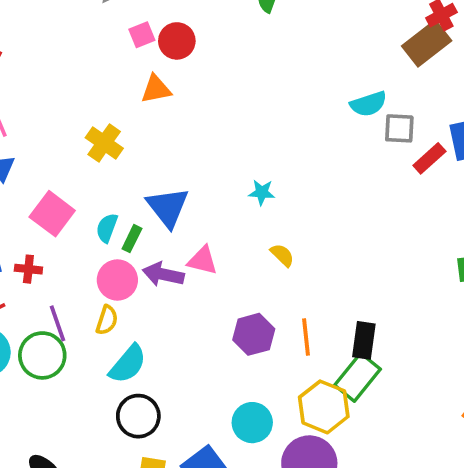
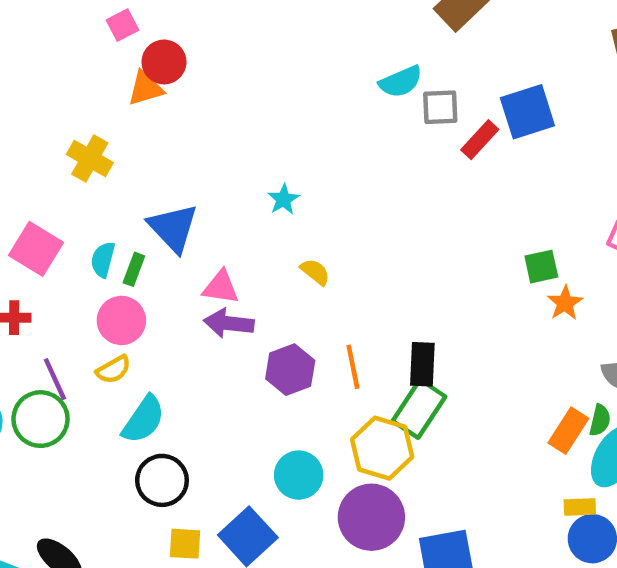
red circle: (177, 41) -> (164, 62), moved
cyan star: (262, 192) -> (283, 199), turned -30
purple arrow: (163, 274) -> (229, 323), moved
yellow semicircle: (107, 320) -> (113, 369), turned 48

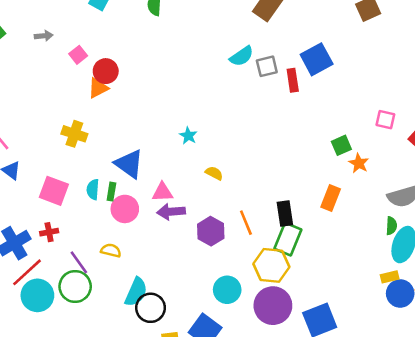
red rectangle: (480, 140) -> (293, 80), turned -40
pink circle: (121, 320) -> (125, 209), moved
yellow semicircle: (113, 369) -> (111, 250), turned -126
cyan semicircle: (143, 419) -> (136, 292), moved
orange rectangle: (568, 431) -> (331, 198), moved

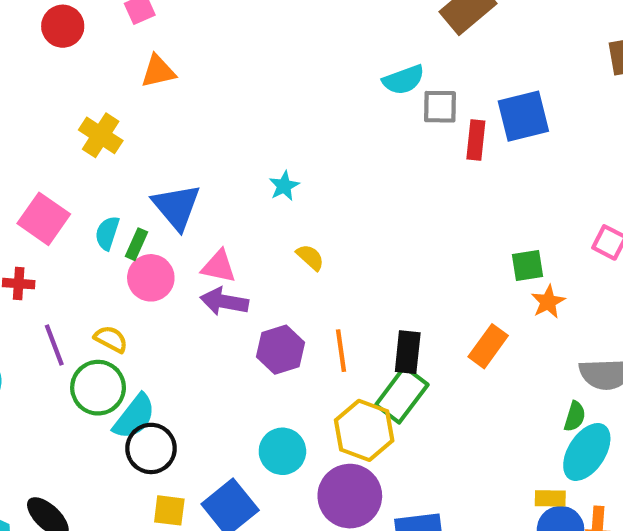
red circle: (106, 71) -> (63, 26), moved
green circle: (75, 286) -> (98, 388), moved

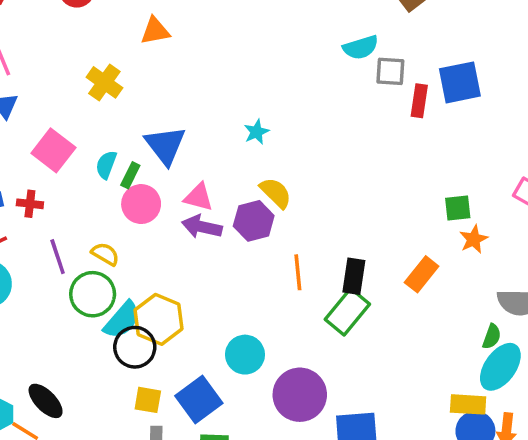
yellow semicircle: (310, 257) -> (276, 193), size x1.4
purple hexagon: (281, 350) -> (254, 221), moved
yellow hexagon: (364, 430) -> (159, 319), moved
yellow rectangle: (550, 498) -> (468, 404), size x1.4

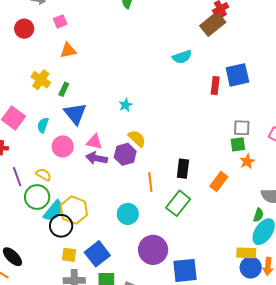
gray square: (390, 71) -> (242, 128), moved
green rectangle: (130, 175) -> (64, 89), moved
black rectangle: (354, 276) -> (183, 169), moved
cyan circle: (245, 355) -> (128, 214), moved

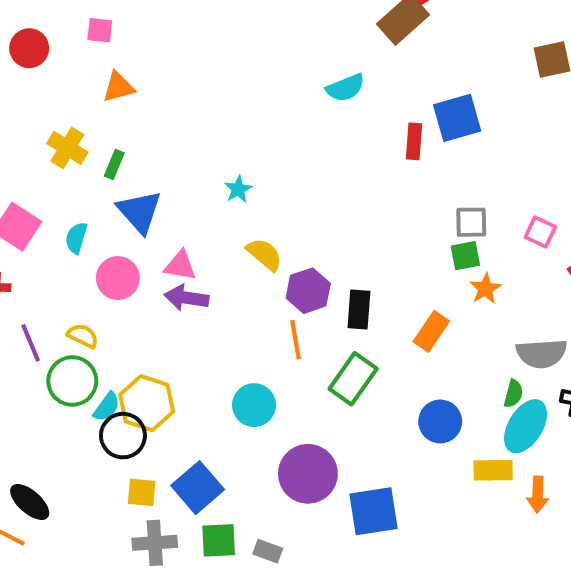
pink square: (60, 21) -> (100, 30), turned 32
purple hexagon: (125, 154) -> (308, 291), moved
cyan semicircle: (54, 211) -> (107, 407), size x0.7
blue circle: (251, 267) -> (440, 421), moved

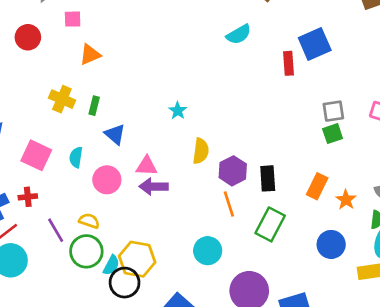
blue triangle: (139, 212) -> (115, 134), size x0.7
yellow semicircle: (264, 254) -> (201, 151), turned 65
orange star: (485, 289) -> (346, 200), moved

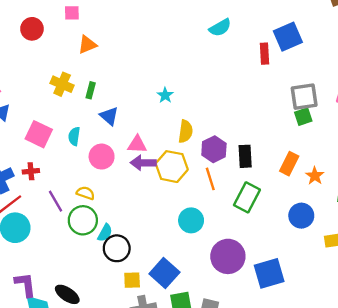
gray square: (333, 111) -> (304, 97), size x1.4
yellow hexagon: (137, 259) -> (172, 167), moved

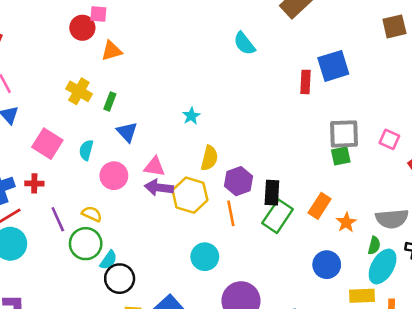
cyan semicircle: (220, 28) -> (244, 44), moved, turned 75
red circle: (32, 29) -> (82, 28), moved
green rectangle: (247, 197) -> (278, 216), moved

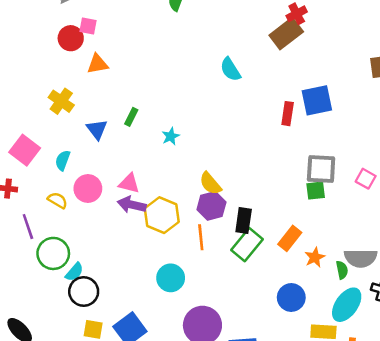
green rectangle: (110, 101) -> (131, 117), moved
blue triangle: (127, 132) -> (97, 129), moved
yellow semicircle: (209, 158) -> (210, 183), moved, turned 120
yellow semicircle: (92, 214) -> (58, 200), moved
green semicircle: (374, 245) -> (342, 270), moved, turned -30

